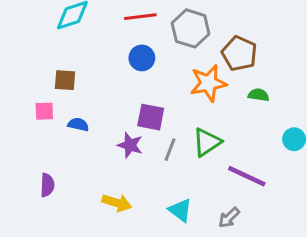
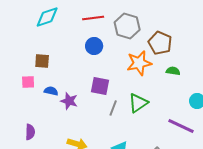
purple star: (130, 145) -> (69, 101), moved
purple line: (247, 176) -> (181, 126), moved

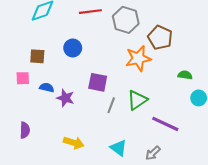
blue circle: (94, 46) -> (73, 48), moved
green semicircle: (173, 71) -> (185, 75), moved
purple line: (181, 126) -> (165, 124), moved

